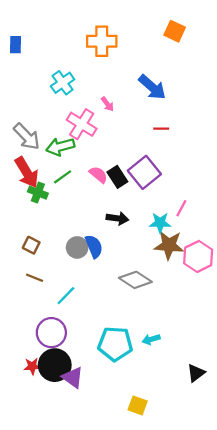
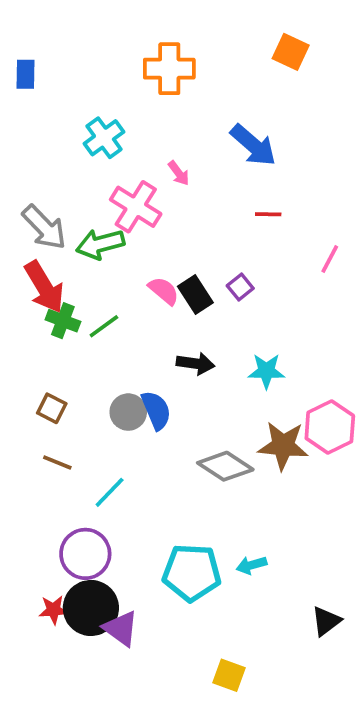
purple square: (144, 172) -> (240, 287), size x0.5
green line: (63, 177) -> (104, 326), moved
pink line: (181, 208) -> (330, 259), moved
brown star: (169, 245) -> (283, 446), moved

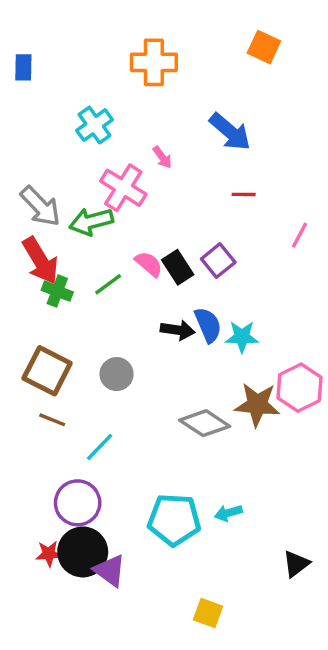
purple square: (240, 287) -> (218, 261), size x1.4
green line: (104, 326) -> (108, 284), moved
brown square: (52, 408) -> (47, 371), size x1.8
blue semicircle: (156, 410) -> (208, 325), moved

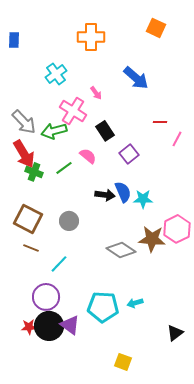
red line: (244, 194) -> (160, 122), moved
black rectangle: (178, 267) -> (105, 131), moved
purple triangle: (110, 571) -> (70, 325), moved

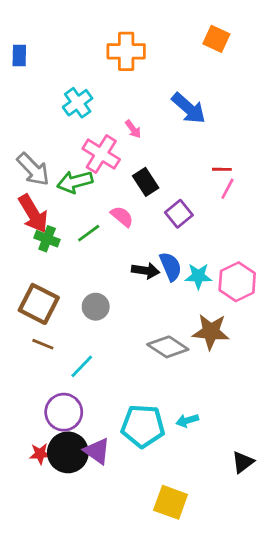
pink line: (177, 139) -> (227, 189), moved
pink hexagon: (177, 229) -> (237, 282), moved
yellow square: (123, 362) -> (171, 502), size x1.4

